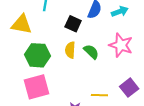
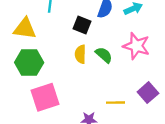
green hexagon: (37, 55) -> (29, 62), moved

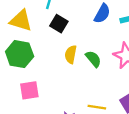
black square: (82, 25) -> (59, 24), moved
pink square: (45, 97) -> (29, 90), size x0.7

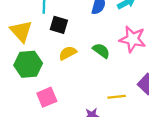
yellow triangle: (21, 21) -> (21, 31), turned 45
yellow semicircle: (71, 54) -> (68, 53), moved, turned 66

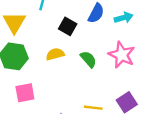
black square: (59, 25) -> (68, 26), moved

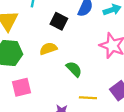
green semicircle: (88, 59) -> (74, 69), moved

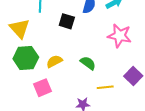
yellow semicircle: (48, 49) -> (54, 61), moved

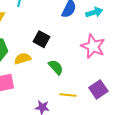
black square: (67, 21) -> (42, 39), moved

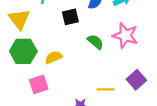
black square: (42, 39) -> (70, 17), moved, turned -35
green semicircle: (56, 67) -> (95, 42), moved

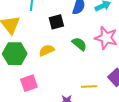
yellow semicircle: (54, 57) -> (47, 50), moved

